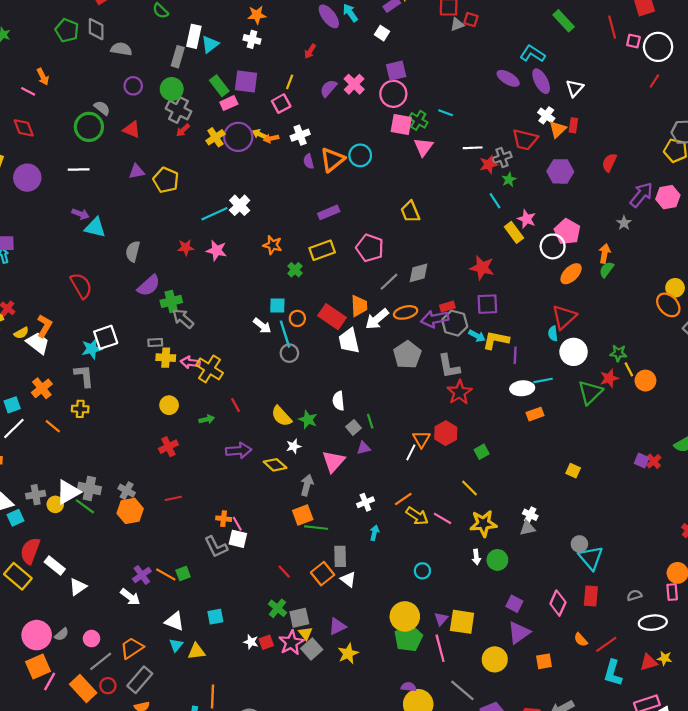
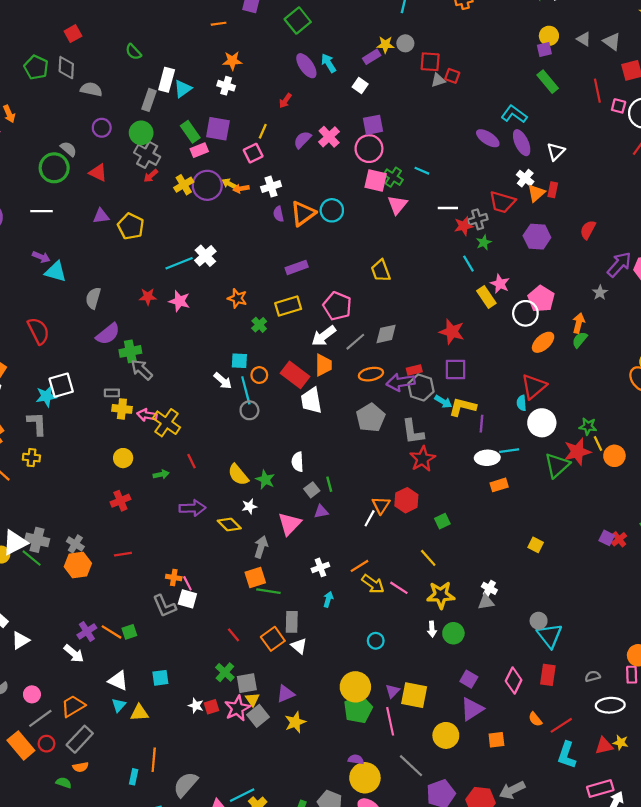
white arrow: (377, 319) -> (324, 336), moved
red star: (609, 378) -> (577, 452), size x1.4

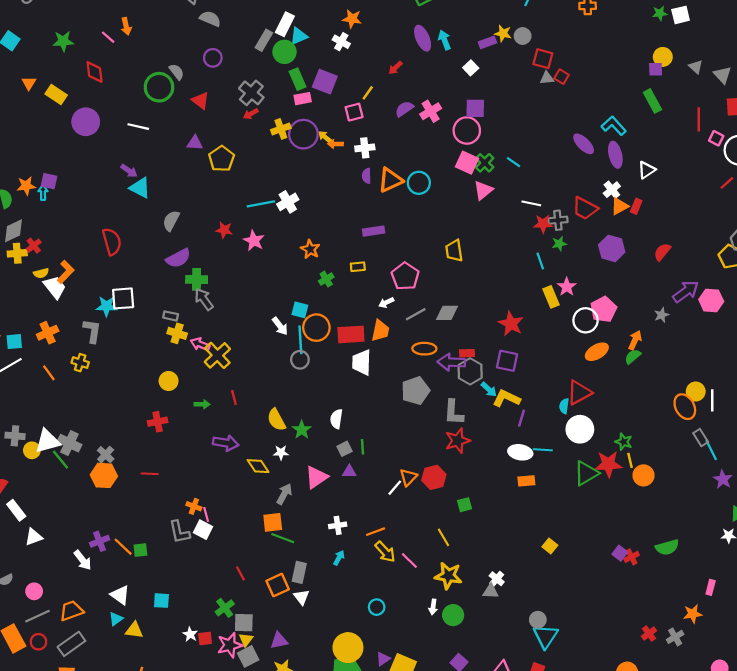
green circle: (141, 133) -> (284, 52), moved
yellow rectangle: (288, 306) -> (358, 267), size x0.6
white arrow: (324, 336) -> (386, 303), size x0.6
orange circle: (259, 375) -> (316, 328), size x1.6
red rectangle: (295, 375) -> (351, 334), turned -52

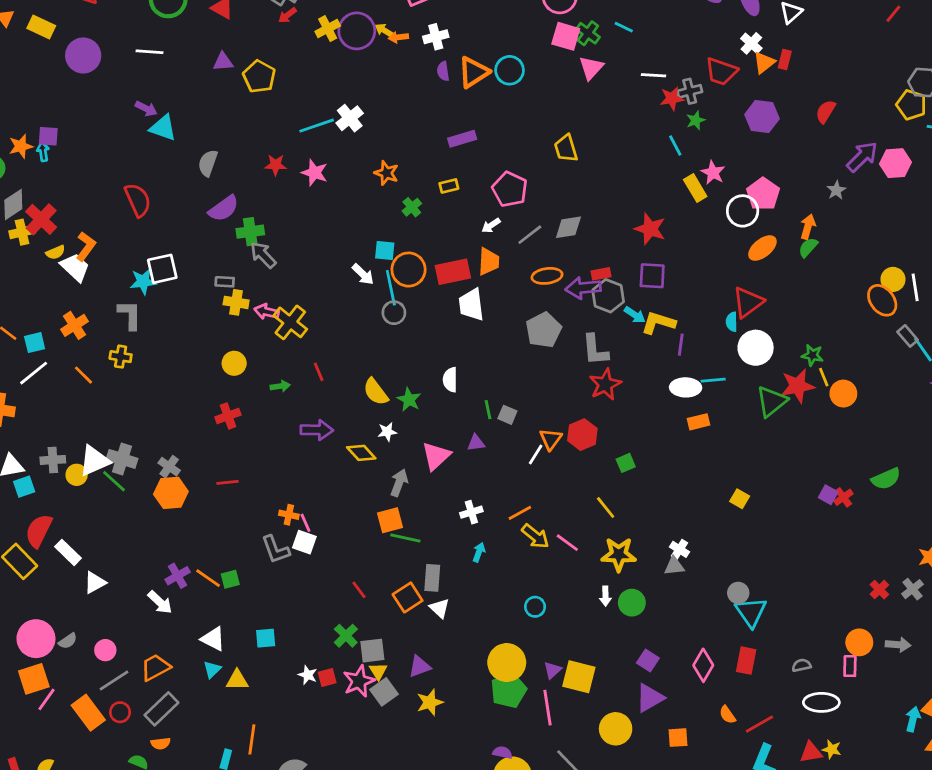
red cross: (34, 246) -> (41, 219), size x1.6
gray square: (345, 449) -> (507, 415), moved, turned -32

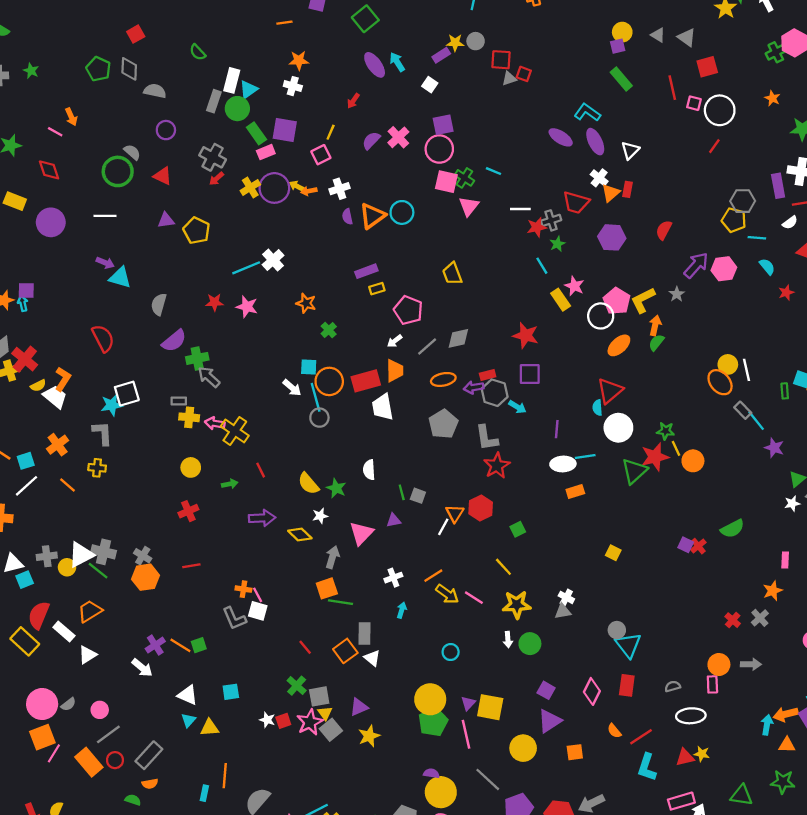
yellow rectangle: (449, 186) -> (377, 289), moved
purple arrow: (583, 288) -> (474, 387), size x0.7
yellow L-shape: (658, 323) -> (643, 300), moved, turned -40
orange trapezoid: (155, 667) -> (90, 611), moved

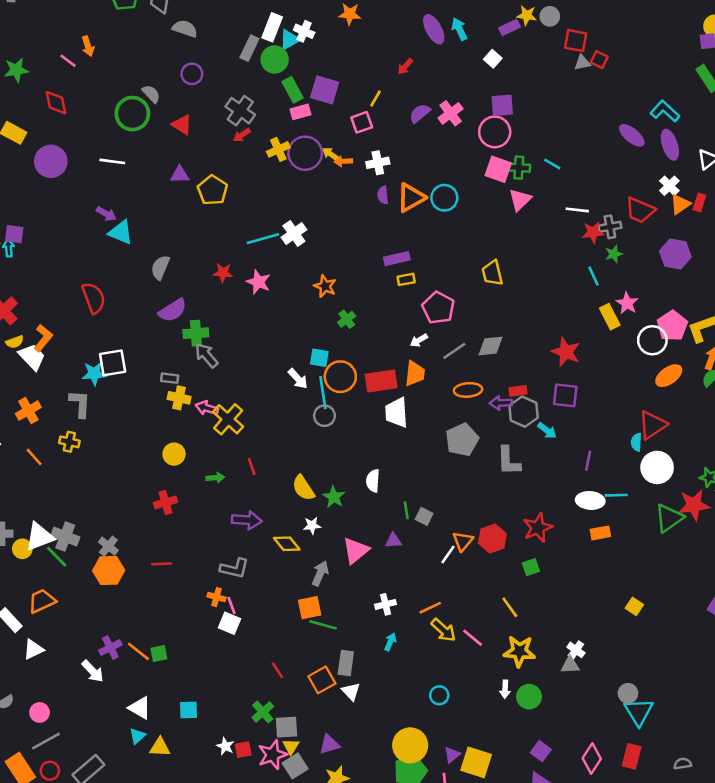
white cross: (293, 86) -> (304, 31), moved
green cross: (464, 178) -> (519, 168), turned -36
red star: (497, 466) -> (538, 528), moved
gray L-shape: (234, 618) -> (234, 568), moved, turned -60

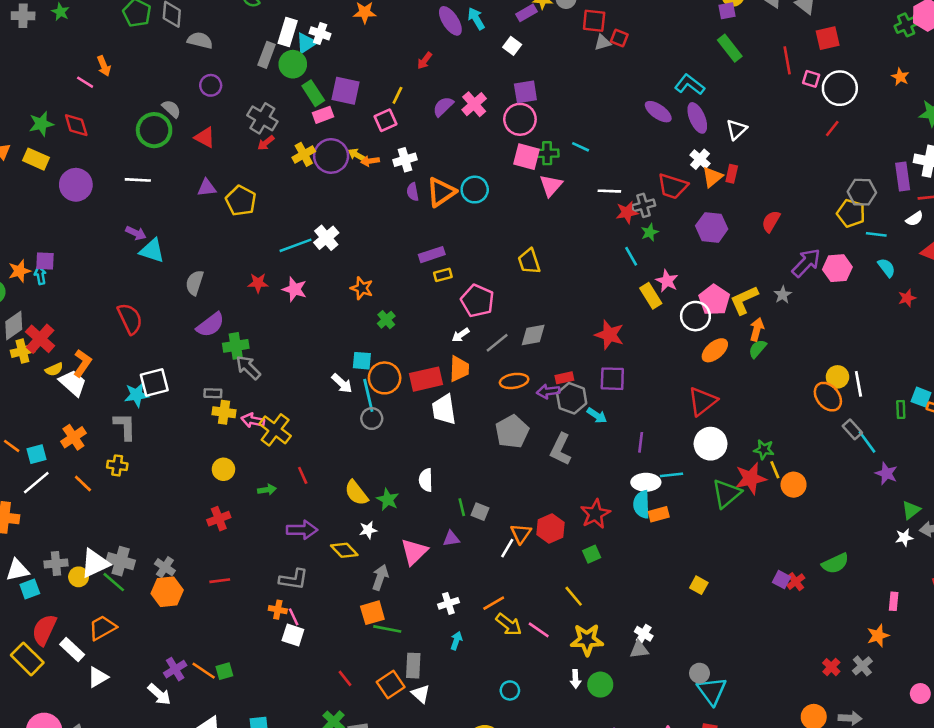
green star: (16, 70) -> (41, 124), moved
cyan semicircle: (636, 442) -> (642, 504), moved, size x1.5
gray L-shape: (509, 461) -> (561, 449), turned 32

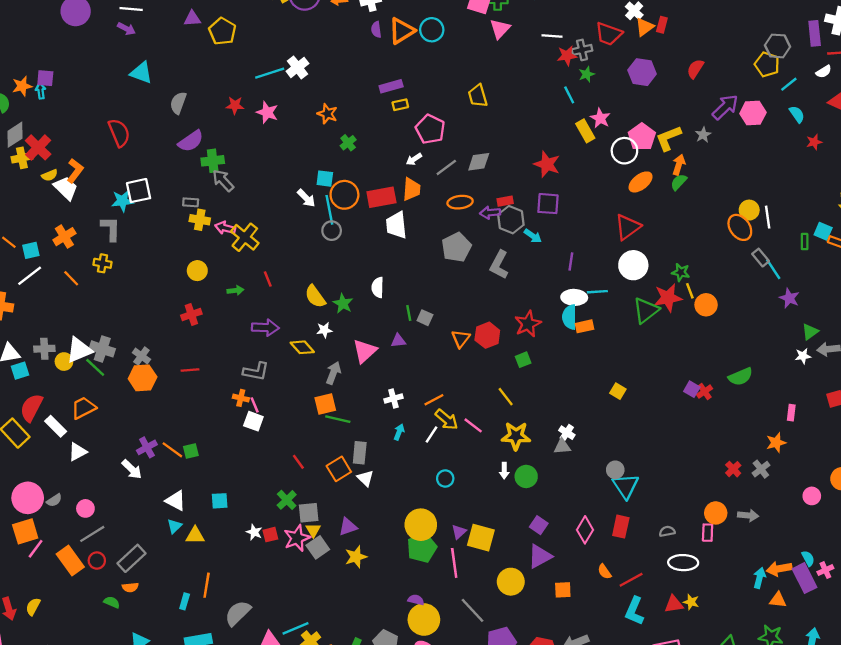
purple arrow: (136, 233) -> (126, 29), moved
cyan line: (876, 234) -> (789, 84), turned -48
white line: (507, 548) -> (431, 434), moved

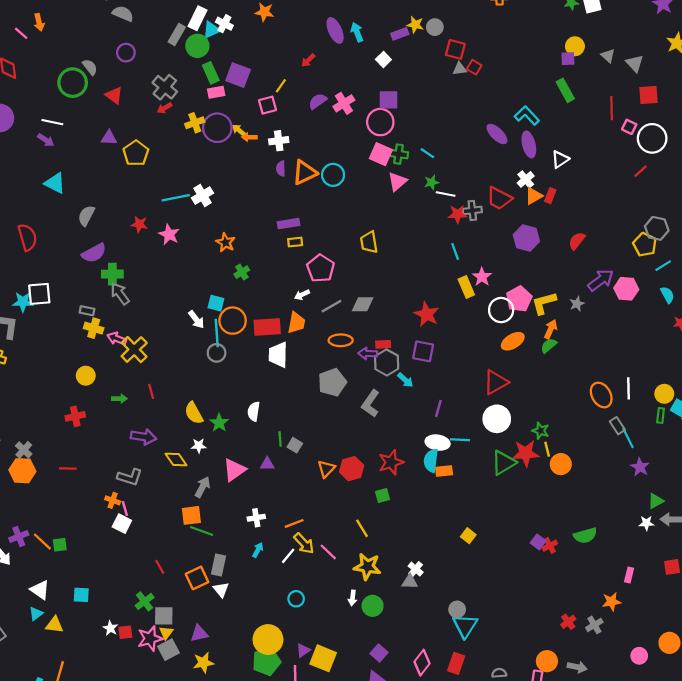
green star: (587, 74) -> (432, 182), moved
yellow circle: (749, 210) -> (664, 394), moved

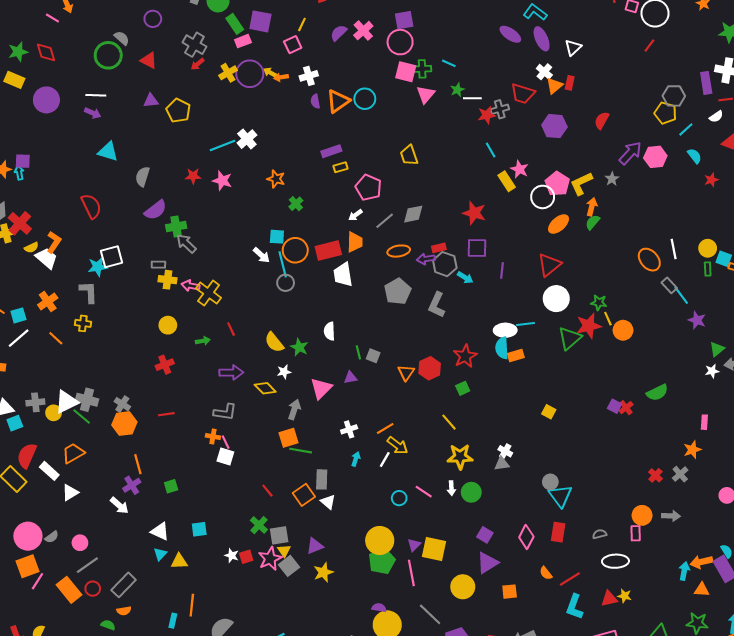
purple line: (438, 408) -> (502, 270), moved
orange line: (42, 542) -> (138, 464), moved, turned 42
pink line: (328, 552) -> (424, 492), moved

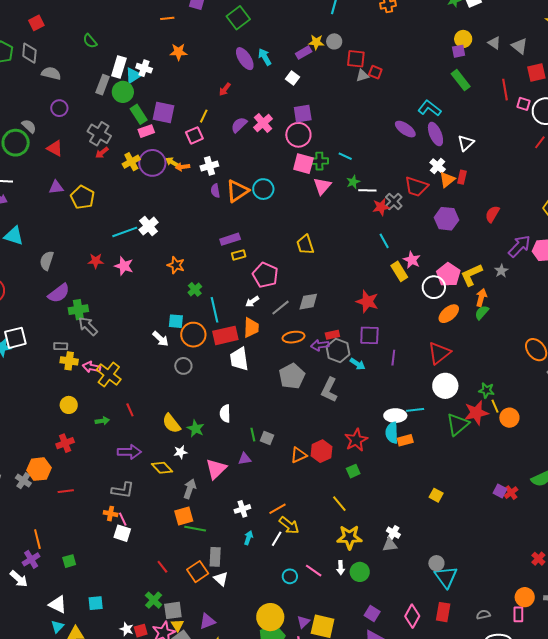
gray cross: (500, 109) -> (394, 201), turned -30
cyan line: (283, 264) -> (214, 310), moved
orange triangle: (406, 373) -> (299, 455), turned 30
orange hexagon: (124, 424) -> (39, 469), moved

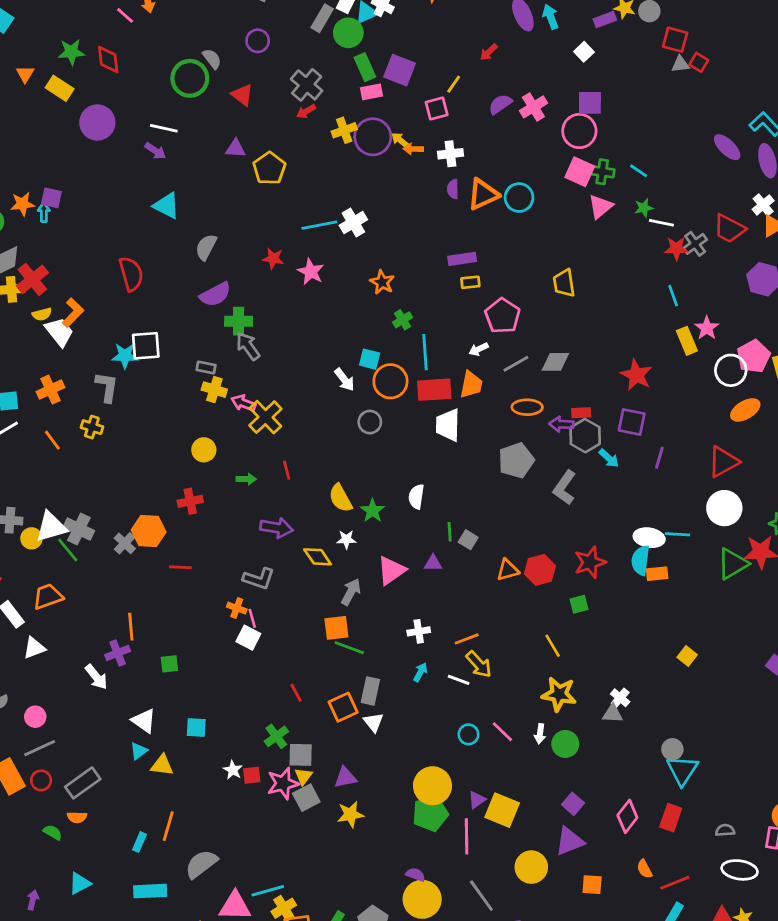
white line: (277, 539) -> (459, 680), turned 70

